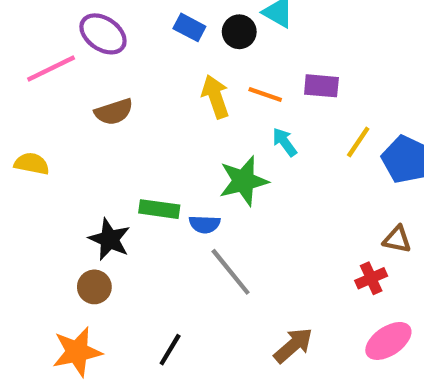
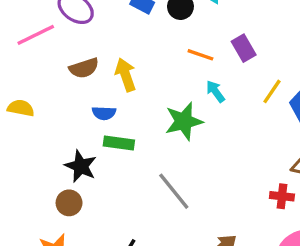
purple rectangle: (321, 86) -> (244, 48), turned 55
yellow arrow: (215, 97) -> (126, 75), moved
blue semicircle: (205, 224) -> (104, 113), moved
red cross: (371, 278) -> (282, 196), turned 30

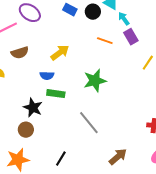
brown semicircle: (84, 68) -> (20, 53), moved
yellow arrow: (126, 75) -> (60, 53), turned 72
cyan arrow: (215, 91) -> (124, 19), moved

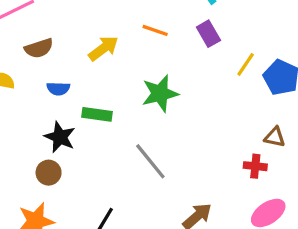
purple rectangle: (131, 37) -> (208, 34), moved
orange line: (105, 41) -> (155, 30), moved
blue semicircle: (47, 76) -> (58, 89), moved

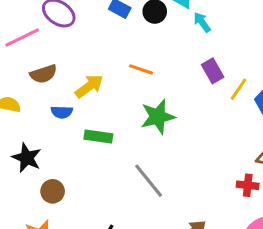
orange line: (155, 30) -> (141, 69), moved
purple rectangle: (208, 34) -> (213, 71), moved
yellow arrow: (103, 48) -> (89, 86), moved
black star: (60, 137) -> (27, 158), moved

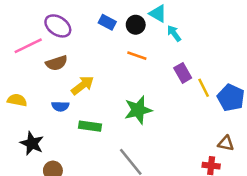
orange line: (141, 69) -> (137, 56), moved
brown semicircle: (43, 74) -> (57, 63), moved
yellow line: (239, 89) -> (204, 88), turned -60

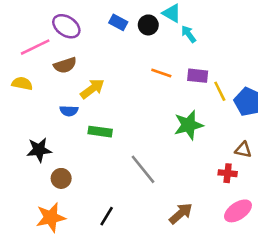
orange line: (137, 56) -> (161, 73), moved
purple rectangle: (183, 73) -> (198, 76), turned -54
yellow semicircle: (17, 100) -> (22, 83), moved
green star: (138, 110) -> (189, 125), moved
black star: (32, 143) -> (39, 150), turned -30

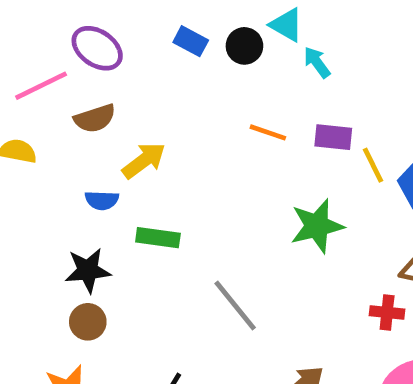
black star: (39, 150) -> (88, 270), moved

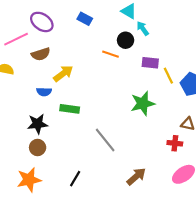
black circle: (244, 46) -> (126, 40), moved
orange line: (268, 132) -> (110, 54), moved

